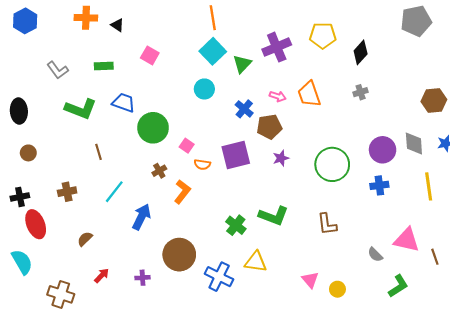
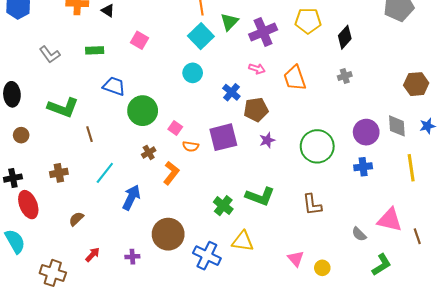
green triangle: (242, 64) -> (229, 22), moved
pink arrow: (278, 96) -> (257, 69), moved
green L-shape: (81, 109) -> (63, 108), moved

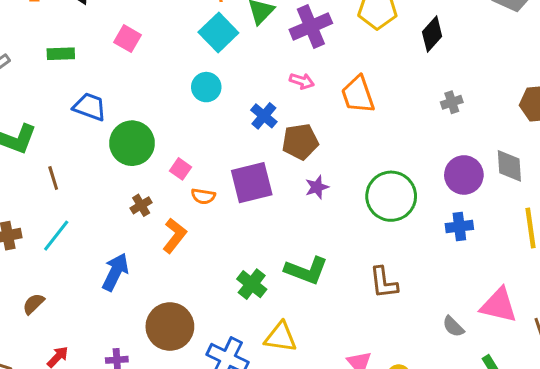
gray cross: (345, 76) -> (452, 102), moved
cyan line: (105, 173) -> (56, 236), moved

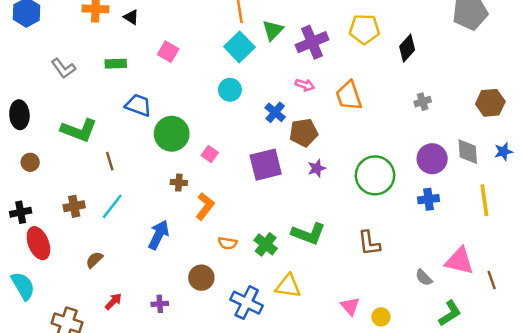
orange semicircle: (203, 196) -> (228, 243), moved
brown cross: (141, 205) -> (179, 183), turned 35
brown circle: (170, 327) -> (201, 278), size x0.7

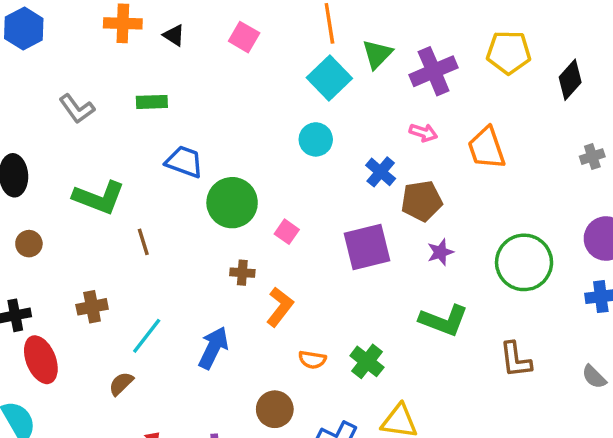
pink square: (168, 52) -> (244, 37), moved
cyan line: (112, 206) -> (147, 336), moved
green L-shape: (308, 234) -> (444, 320), moved
gray semicircle: (424, 278) -> (594, 377), moved

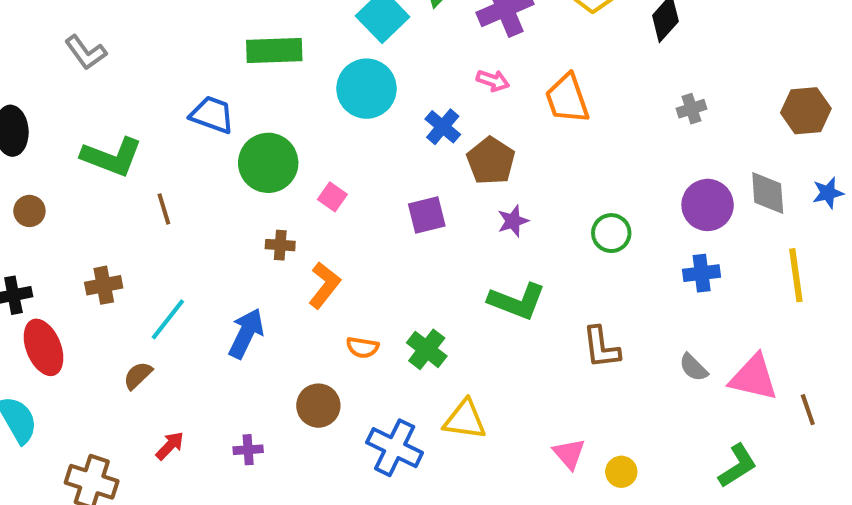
green rectangle: (152, 102) -> (274, 50), moved, size x1.5
cyan circle: (316, 139) -> (366, 89), size x1.5
brown pentagon: (422, 201) -> (491, 161), turned -30
purple square: (367, 247) -> (427, 215), size x0.7
green circle: (524, 262) -> (611, 233), size x0.6

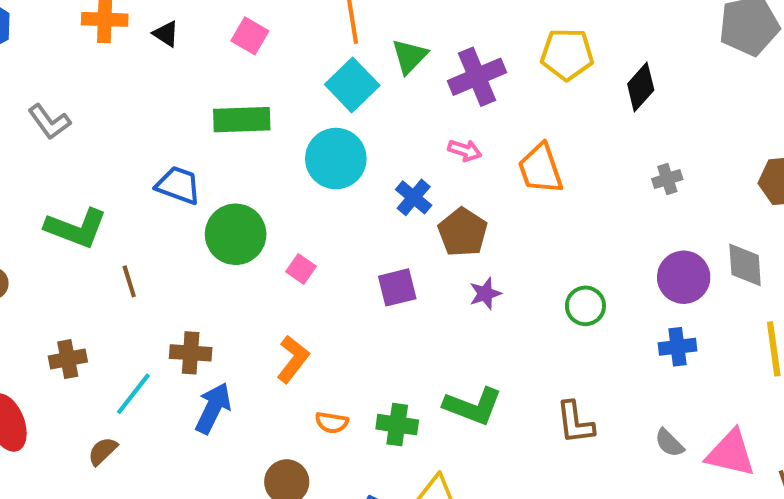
brown cross: (280, 245) -> (191, 353), moved, size x1.4
green L-shape: (517, 301) -> (473, 406), moved
green cross: (427, 349) -> (397, 425), turned -30

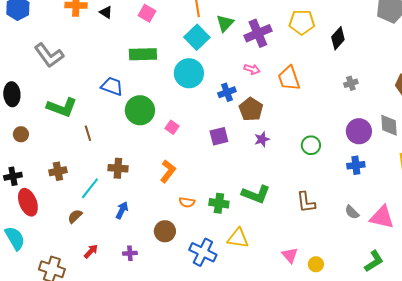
gray L-shape: (49, 122) -> (49, 55), size x1.4
blue cross: (414, 197) -> (227, 92), turned 30
blue arrow: (213, 408) -> (122, 210), moved, size x0.7

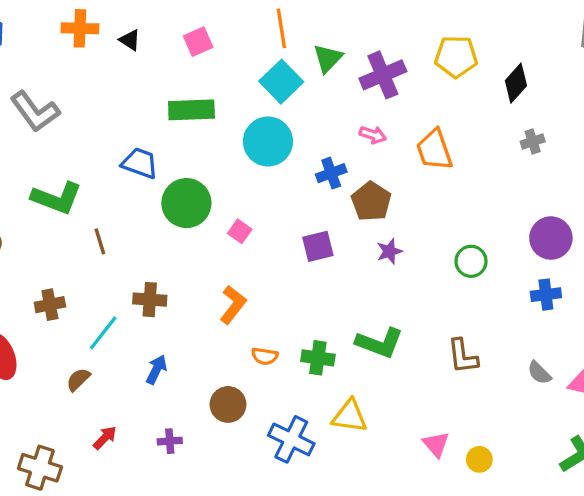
pink square: (147, 13) -> (198, 42), turned 36
gray cross: (351, 83) -> (533, 141), moved

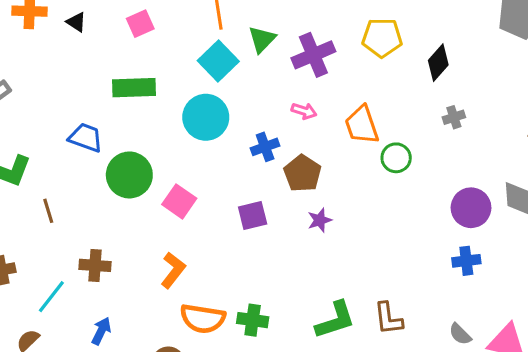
pink square: (240, 231) -> (179, 201), size x1.5
green circle: (471, 261) -> (396, 158), moved
green L-shape: (379, 343) -> (335, 320), moved, turned -39
orange semicircle: (265, 356) -> (203, 319), size x1.8

